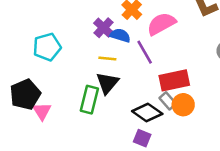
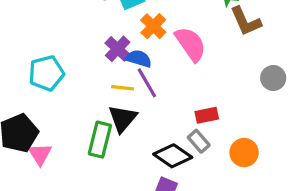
pink semicircle: (161, 24) -> (191, 44), turned 84
purple line: (145, 52) -> (147, 83), moved
red rectangle: (174, 80) -> (207, 115), size x0.6
orange circle: (183, 105) -> (244, 153), moved

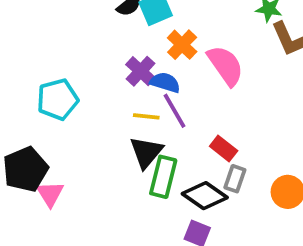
red rectangle: (207, 115) -> (224, 148), moved, turned 50
green rectangle: (100, 140) -> (163, 177), moved
gray rectangle: (199, 141) -> (235, 179), turned 60

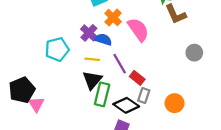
cyan pentagon: (58, 99) -> (57, 49), moved
purple line: (175, 111) -> (120, 64), moved

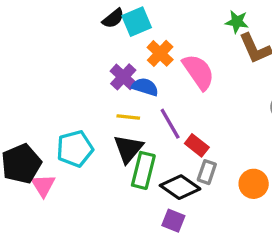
cyan pentagon: (57, 49) -> (75, 149), moved

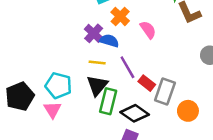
pink semicircle: (198, 72) -> (148, 30), size x0.7
cyan pentagon: (75, 149) -> (58, 85), turned 30
gray rectangle: (207, 172) -> (165, 91), moved, size x1.5
pink triangle: (43, 185) -> (52, 110), moved

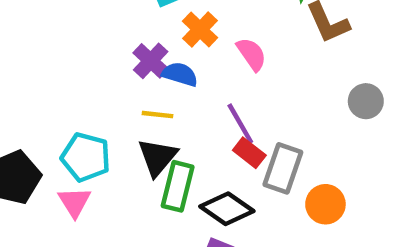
purple line: (127, 67) -> (240, 124), moved

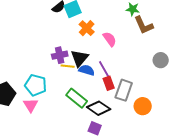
purple cross: (151, 61) -> (60, 55), moved, turned 35
blue semicircle: (180, 74) -> (87, 70), moved
red rectangle: (249, 153) -> (109, 83), turned 32
black triangle: (157, 157) -> (80, 58), moved
green rectangle: (178, 186) -> (77, 98), turned -65

